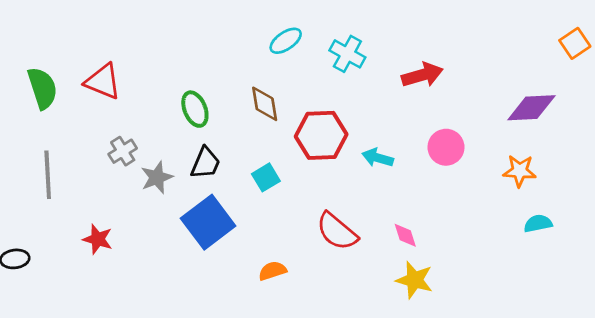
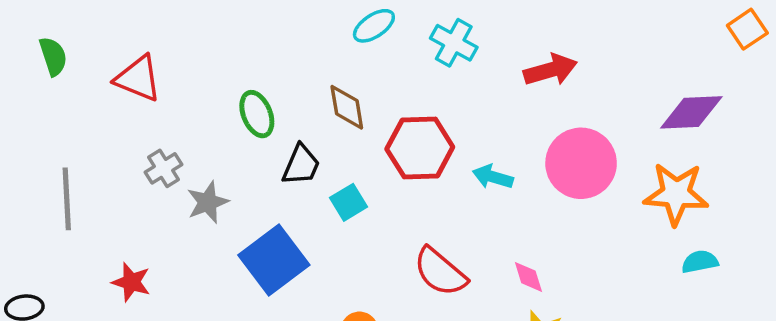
green semicircle: (42, 88) -> (53, 56), moved, size x0.7
pink circle: (446, 147) -> (581, 163), size x1.5
black trapezoid: (205, 163) -> (301, 165), moved
orange star: (520, 171) -> (676, 194), size x1.5

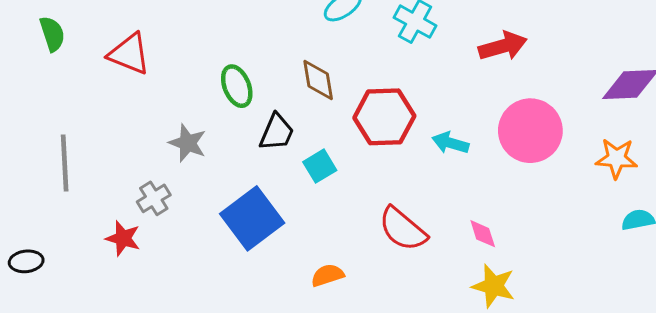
gray cross: (164, 168) -> (154, 198), moved
orange star: (676, 194) -> (616, 158), size x0.7
gray star: (208, 202) -> (188, 143), moved, turned -30

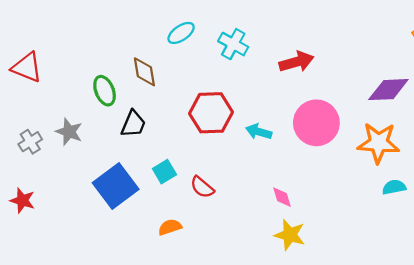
brown diamond: (318, 80) -> (144, 72), moved
orange star: (616, 158) -> (378, 143), size x1.4
cyan square: (320, 166) -> (164, 172), moved
gray cross: (154, 198) -> (30, 142), moved
red semicircle: (403, 229) -> (202, 187), moved, size x0.7

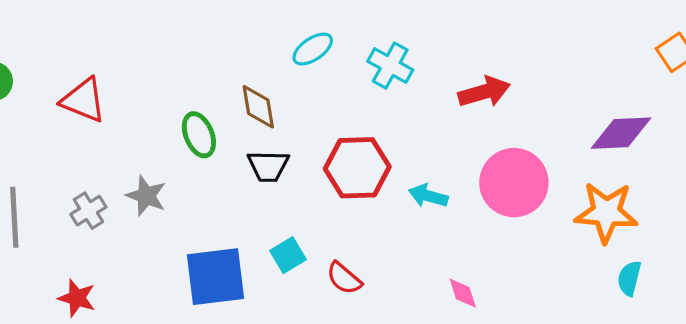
black trapezoid: (133, 124) -> (268, 166), moved, turned 68
blue square: (116, 186) -> (215, 277), turned 30
cyan semicircle: (394, 187) -> (629, 278), turned -65

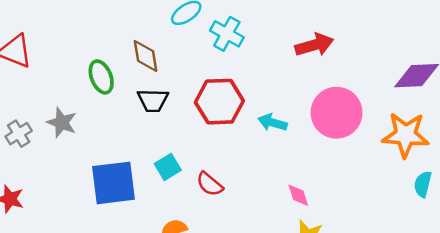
cyan cross: (390, 66) -> (227, 34), moved

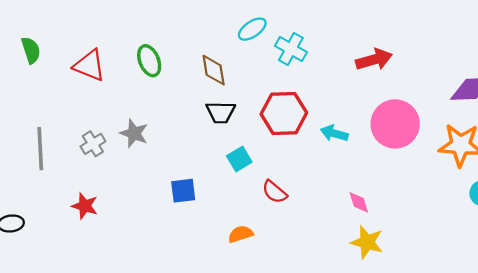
green ellipse: (101, 77) -> (149, 61), moved
cyan square: (168, 167) -> (239, 159), moved
blue square: (114, 183) -> (183, 191), size x0.6

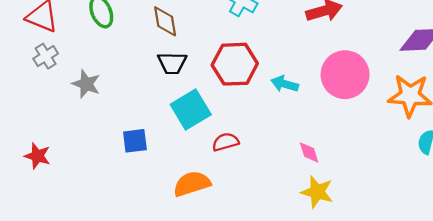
gray cross: (93, 144) -> (46, 56), moved
cyan square: (239, 159) -> (191, 109), size x1.6
red semicircle: (274, 192) -> (225, 142), turned 124
orange semicircle: (241, 234) -> (192, 184), size x1.5

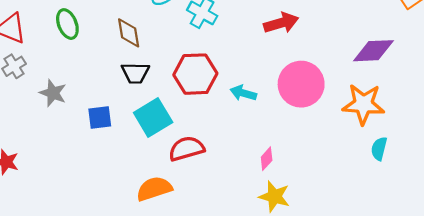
blue square: (135, 141) -> (100, 117), moved
red semicircle: (225, 142) -> (186, 149), size x1.4
pink diamond: (309, 152) -> (267, 159), turned 60

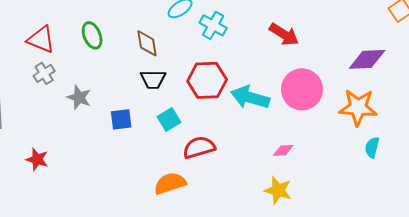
red arrow: (281, 23) -> (284, 34), turned 48
cyan arrow: (243, 93) -> (250, 97), size x1.6
cyan square: (153, 117) -> (169, 119), size x0.7
pink diamond: (267, 159) -> (283, 150), moved, turned 45

